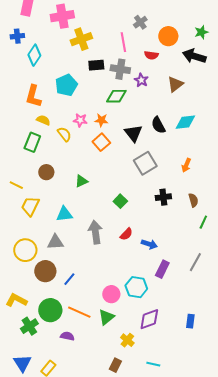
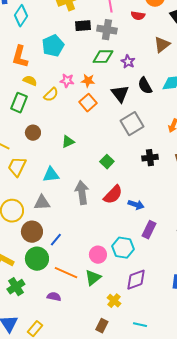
purple star: (141, 80) -> (128, 62), moved
yellow semicircle: (64, 134) -> (51, 95), turned 84
red semicircle: (126, 234) -> (113, 195), size x1.5
green circle: (50, 310) -> (37, 259), moved

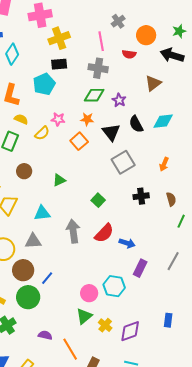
black rectangle: (83, 26) -> (59, 64), moved
orange star: (88, 81) -> (87, 119), moved
orange line: (66, 273) -> (70, 349), moved, turned 35
purple diamond: (136, 280) -> (130, 331), moved
yellow cross: (114, 301) -> (105, 325), moved

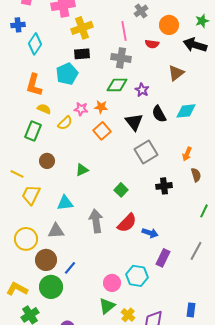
orange star: (87, 119) -> (101, 107), moved
brown semicircle: (171, 199) -> (196, 175), moved

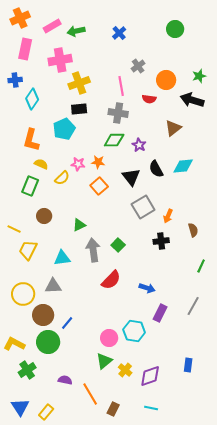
orange arrow: (187, 154) -> (168, 216), moved
gray arrow: (96, 221) -> (93, 250), moved
red semicircle: (127, 223) -> (111, 280), moved

